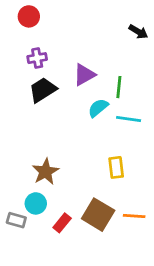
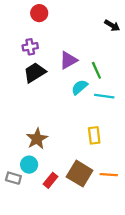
red circle: (29, 16) -> (39, 13), moved
green line: (119, 87) -> (96, 70), turned -30

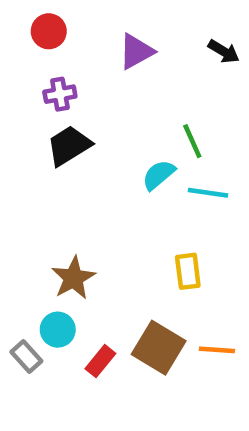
red circle: (39, 13) -> (49, 31), moved
purple triangle: (68, 60) -> (136, 51), moved
gray rectangle: (13, 178) -> (26, 357), turned 32

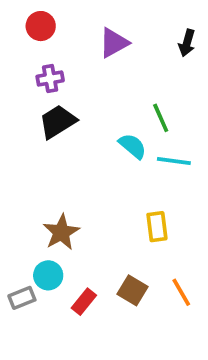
black arrow: (224, 51) -> (187, 43), turned 75
cyan semicircle: (159, 175) -> (133, 146), turned 80
brown square: (159, 348) -> (133, 290), size x0.7
orange line: (217, 350) -> (181, 292), turned 56
gray rectangle: (26, 357) -> (22, 298), turned -70

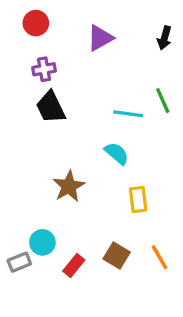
green line: (161, 118) -> (163, 101), moved
black trapezoid: (58, 122) -> (51, 107), turned -84
cyan semicircle: (133, 146) -> (117, 153), moved
cyan line: (174, 161) -> (128, 114), moved
brown star: (61, 232) -> (69, 186), moved

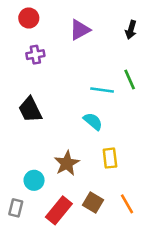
black trapezoid: (51, 107) -> (30, 110), moved
brown star: (69, 186) -> (67, 163), moved
cyan circle: (42, 242) -> (34, 180), moved
gray rectangle: (19, 262) -> (16, 208), turned -54
red rectangle: (74, 265) -> (59, 210), size x1.5

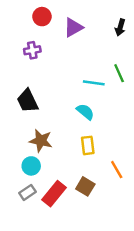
red circle: (29, 18) -> (42, 17), moved
yellow rectangle: (110, 158) -> (88, 145), moved
brown star: (67, 163) -> (41, 141), moved, turned -30
orange line: (127, 204) -> (117, 170), moved
gray rectangle: (16, 208) -> (28, 192), moved, turned 42

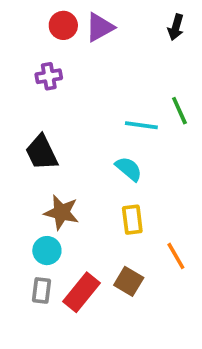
purple triangle: (73, 27) -> (100, 27), moved
black arrow: (120, 27) -> (176, 27), moved
gray rectangle: (28, 192) -> (42, 290), turned -49

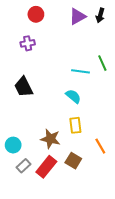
purple triangle: (100, 27) -> (77, 16), moved
brown star: (61, 212) -> (50, 139), moved
cyan circle: (47, 251) -> (13, 145), moved
gray rectangle: (42, 290) -> (23, 166), turned 40

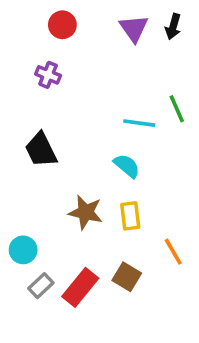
purple triangle: (77, 16) -> (134, 28), turned -36
purple cross: (28, 43) -> (48, 75), turned 32
brown star: (50, 139) -> (86, 212), moved

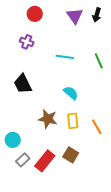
cyan line: (139, 123) -> (65, 57), moved
orange line: (173, 252) -> (97, 127), moved

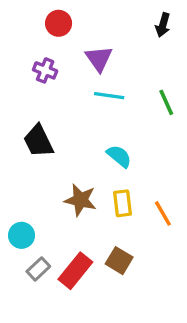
purple triangle: (75, 16) -> (99, 59), moved

